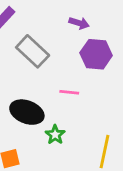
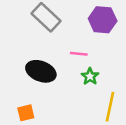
green star: (55, 135) -> (90, 76), moved

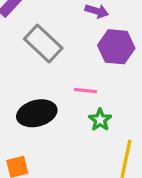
black ellipse: (41, 71) -> (37, 113), turned -36

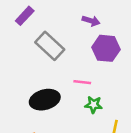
green star: (100, 120) -> (94, 105), turned -30

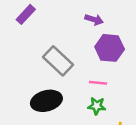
gray rectangle: (50, 46) -> (58, 61), moved
pink line: (82, 82) -> (98, 83), moved

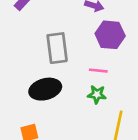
gray rectangle: (58, 61) -> (57, 48), turned 40

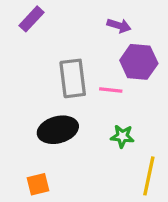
pink line: (98, 71) -> (111, 90), moved

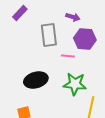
gray rectangle: (73, 78) -> (49, 35), moved
green star: (122, 136) -> (75, 84), size x1.6

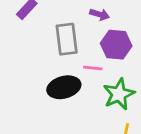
black ellipse: (36, 80) -> (64, 87), moved
green star: (75, 84) -> (119, 94), moved, turned -30

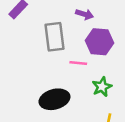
black ellipse: (64, 87) -> (54, 99), moved
green star: (119, 94) -> (102, 87), size x0.7

